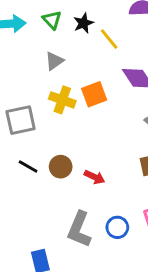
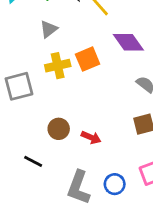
yellow cross: (62, 100) -> (58, 66), turned -30
black line: (28, 166) -> (33, 161), moved

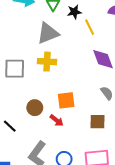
gray triangle: (49, 29) -> (48, 33), size x1.6
orange square: (88, 59) -> (66, 100), moved

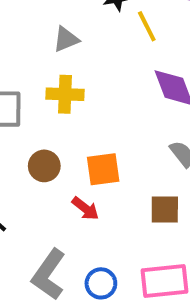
gray triangle: (48, 33) -> (66, 39), size x0.6
brown circle: (35, 108) -> (44, 166), moved

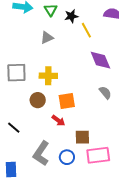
yellow cross: (65, 94) -> (48, 76), moved
brown square: (165, 210) -> (82, 137), moved

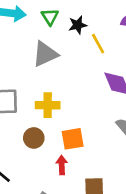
gray triangle: (47, 38) -> (45, 54), size x1.5
red arrow: (58, 121) -> (62, 165), turned -128

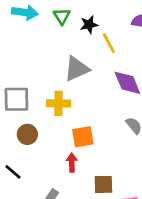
gray triangle: (45, 54) -> (77, 69), moved
brown circle: (34, 138) -> (27, 134), moved

